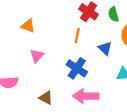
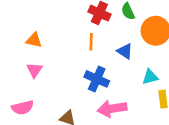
pink triangle: (37, 56) -> (34, 70), moved

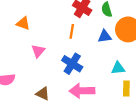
blue triangle: (125, 51) -> (105, 36), moved, turned -48
pink triangle: (34, 70) -> (38, 51), moved

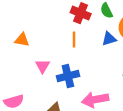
blue cross: (72, 64) -> (68, 76), moved, turned -36

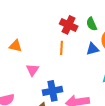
blue cross: (68, 76) -> (52, 91), moved

